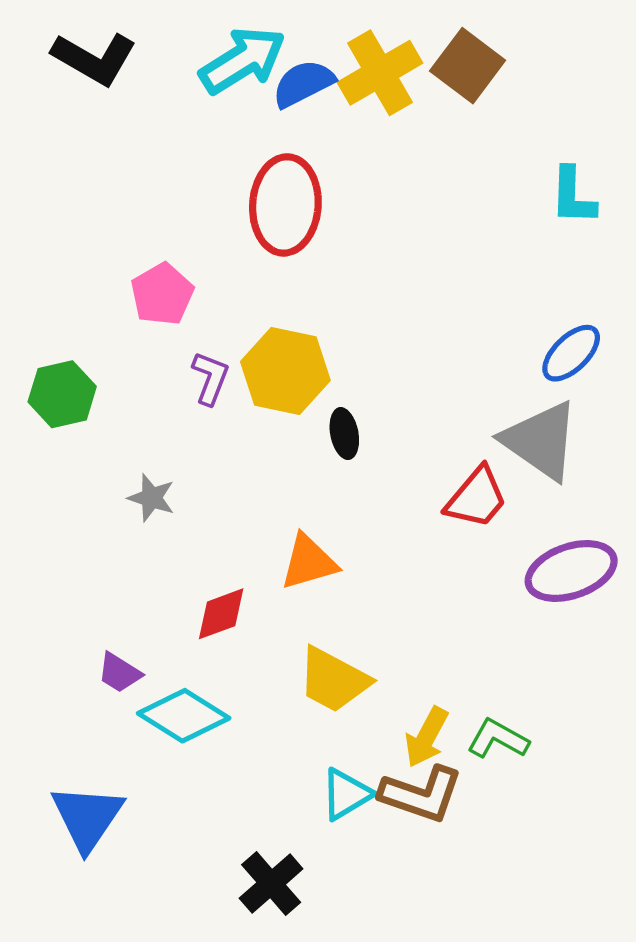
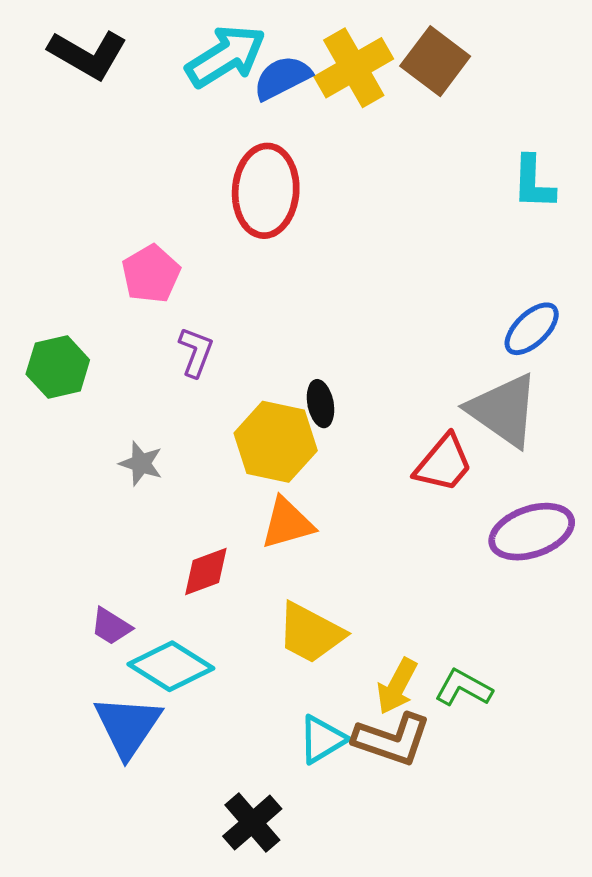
yellow hexagon: (285, 371) -> (276, 442), moved
blue triangle: (87, 817) -> (128, 726), moved

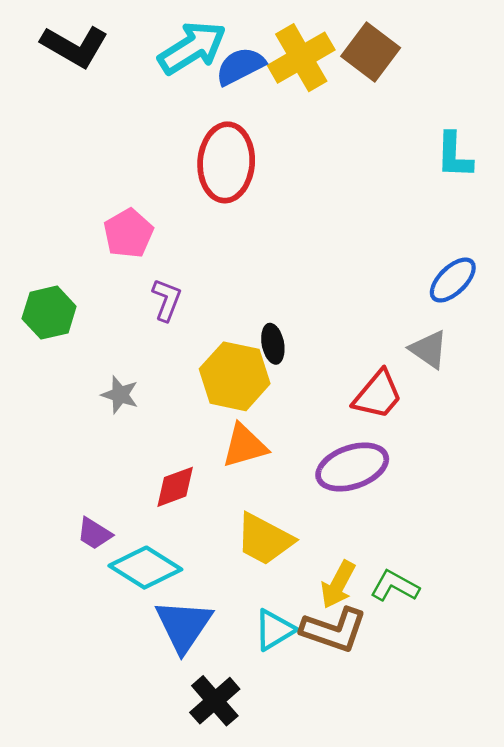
gray triangle: (503, 410) -> (429, 349), size x0.6
purple ellipse: (532, 532) -> (352, 467), moved
blue triangle: (128, 726) -> (184, 626), moved

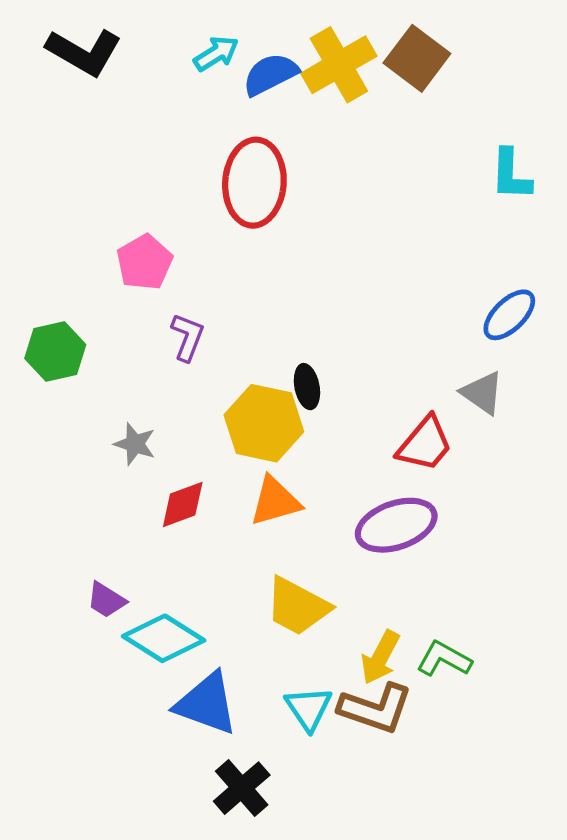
cyan arrow: (192, 48) -> (216, 54), size x0.6
red diamond: (175, 487) -> (183, 504), moved
blue triangle: (184, 626) -> (207, 704), turned -44
cyan triangle: (274, 630) -> (309, 708), turned -33

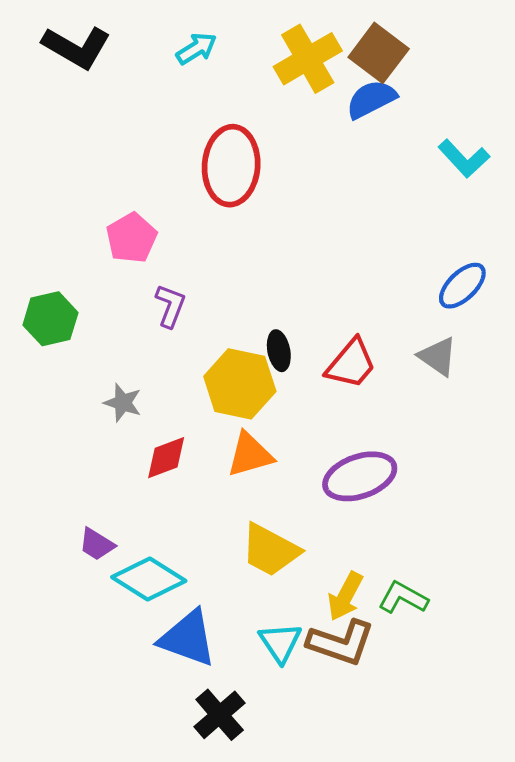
blue semicircle: (270, 74) -> (371, 99), moved
cyan L-shape: (511, 175) -> (464, 158), turned -45
red trapezoid: (425, 444) -> (351, 364), moved

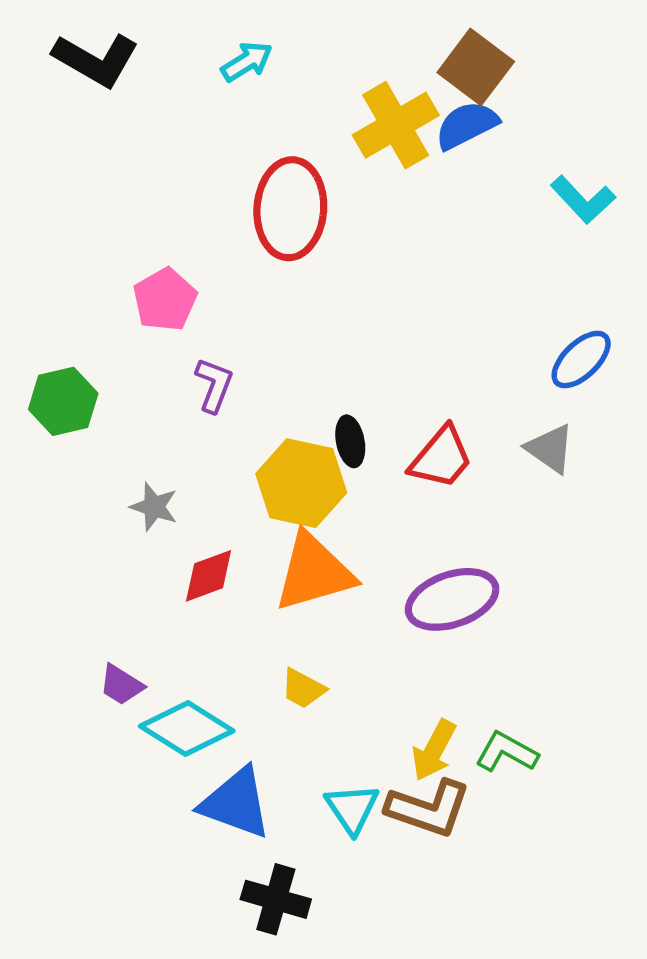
yellow cross: (308, 59) -> (396, 125), moved
orange triangle: (250, 455) -> (314, 572), size x1.4
yellow trapezoid: (270, 550) -> (303, 688), moved, size x0.6
black cross: (220, 715) -> (276, 899), turned -33

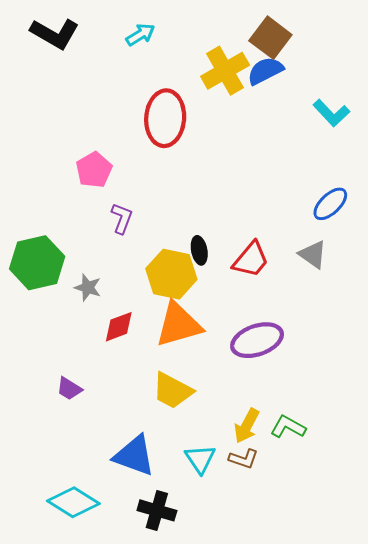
green hexagon: (63, 401) -> (37, 263), moved, size x1.4
yellow trapezoid: (303, 688) -> (172, 391), size x1.6
cyan diamond: (187, 728) -> (73, 502), moved
brown L-shape: (428, 808) -> (244, 459), size x0.6

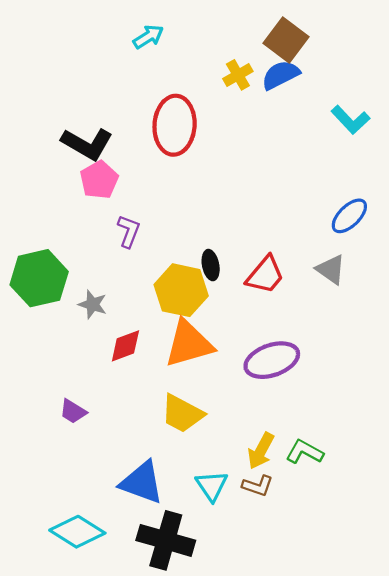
black L-shape: (55, 34) -> (87, 144), moved
yellow cross: (225, 71) -> (238, 75), size x0.6
black cross: (157, 510) -> (166, 540), size x1.4

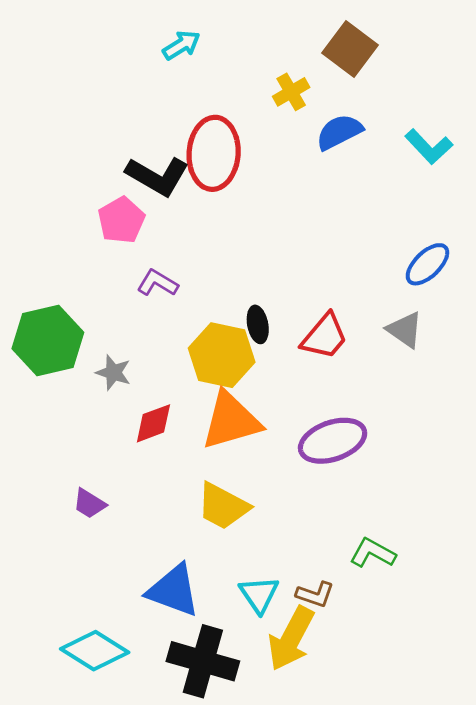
blue semicircle: (281, 75) -> (339, 132), moved
black L-shape: (87, 144) -> (157, 176), moved
purple L-shape: (129, 231) -> (157, 283), turned -80
yellow arrow: (261, 451) -> (291, 639), moved, size x1.4

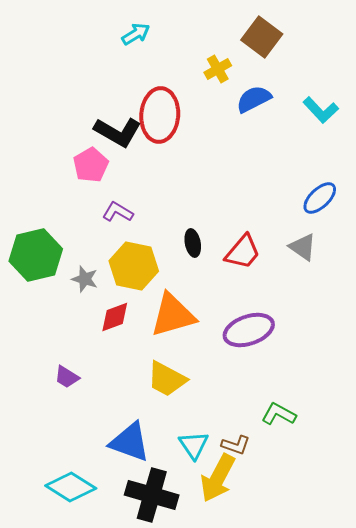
yellow hexagon: (222, 355) -> (134, 266), moved

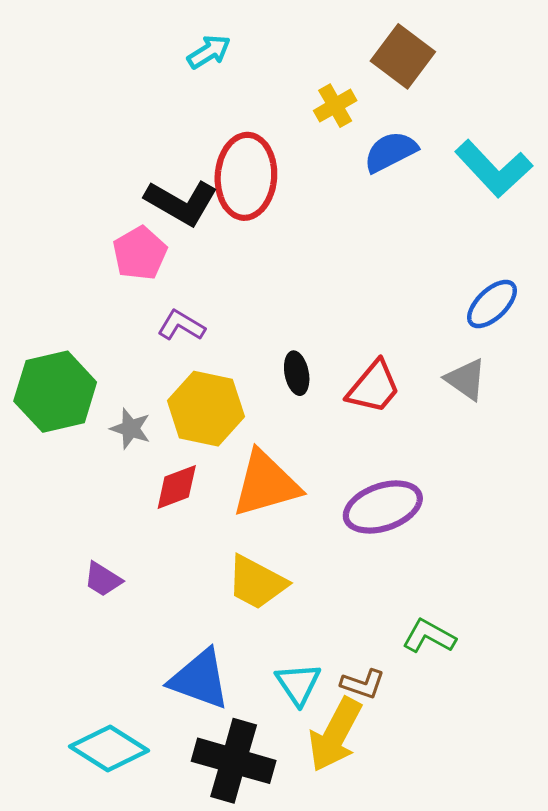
cyan L-shape: (321, 110) -> (494, 169), size x1.4

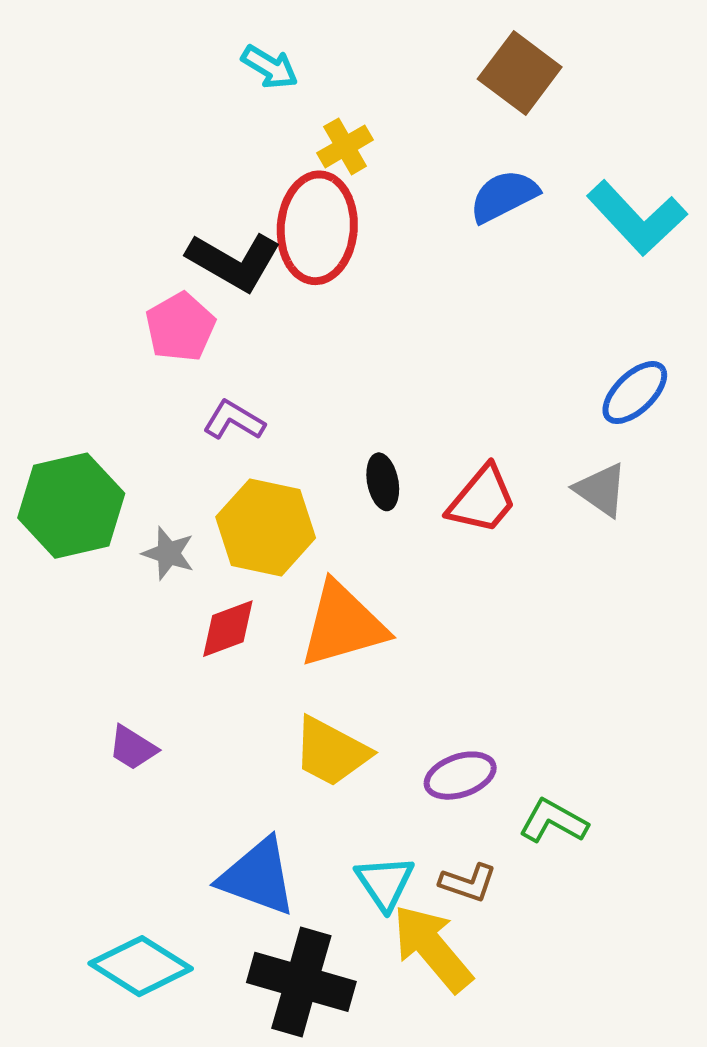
cyan arrow: (209, 52) -> (270, 67), turned 63
yellow cross: (335, 106) -> (345, 146), moved
purple ellipse: (383, 507) -> (460, 776), moved, size x0.7
yellow arrow: (335, 735) -> (432, 948), turned 112

